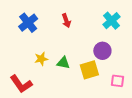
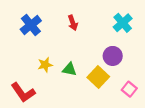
yellow square: (89, 70) -> (98, 77), turned -30
pink square: (118, 81) -> (129, 89), turned 32

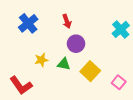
cyan cross: (123, 23) -> (121, 29), moved
purple circle: (113, 56) -> (76, 44), moved

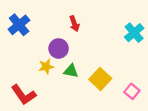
blue cross: (28, 23) -> (19, 25), moved
purple circle: (76, 44) -> (59, 48), moved

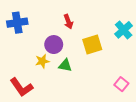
blue cross: (19, 25) -> (17, 23), turned 30
yellow square: (100, 79) -> (92, 45), moved, turned 30

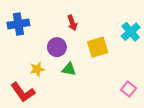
yellow star: (42, 61) -> (37, 69), moved

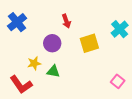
blue cross: (18, 24) -> (17, 22), turned -30
green triangle: (69, 69) -> (53, 71), moved

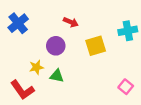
red arrow: (66, 21) -> (71, 22), turned -48
cyan cross: (120, 29) -> (128, 31), turned 30

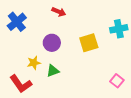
red arrow: (71, 22) -> (59, 12), moved
green triangle: (57, 76) -> (53, 71), turned -32

